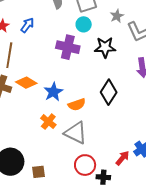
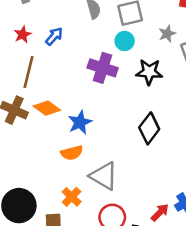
orange semicircle: (77, 105) -> (72, 153), moved
orange cross: (48, 122) -> (72, 197), moved

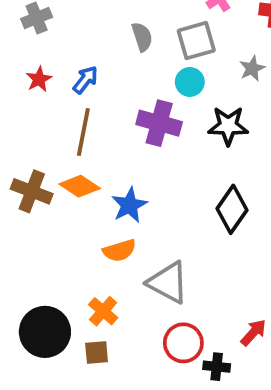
brown line: (28, 72) -> (83, 132), moved
orange cross: (72, 197) -> (103, 311), moved

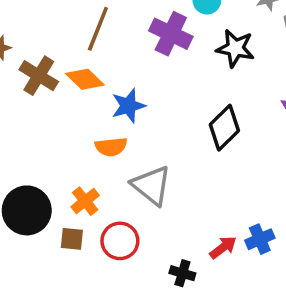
red circle: (183, 343) -> (120, 241), moved

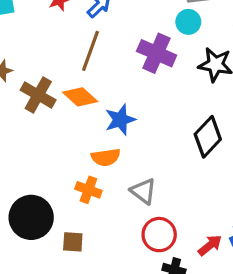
gray triangle: (151, 185) -> (143, 191), size x0.7
orange cross: (85, 201) -> (88, 190), moved, turned -30
red circle: (120, 241) -> (159, 235), moved

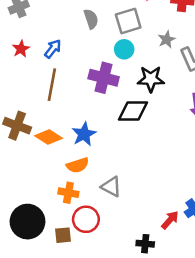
orange diamond: (80, 97) -> (49, 137), moved
black diamond: (208, 137) -> (133, 111), moved, turned 56
red circle: (159, 235) -> (86, 219), moved

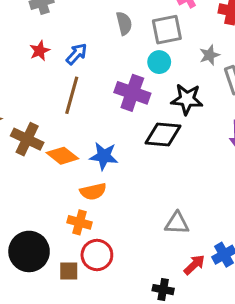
blue star: (84, 134) -> (104, 156), turned 30
gray triangle: (111, 187) -> (177, 223), moved, turned -30

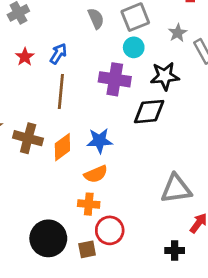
orange diamond: (62, 156) -> (62, 147), turned -64
gray triangle: (177, 223) -> (176, 189), size x1.4

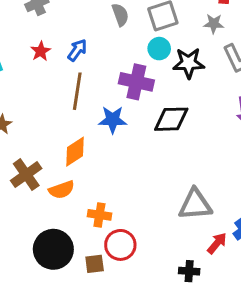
gray star: (178, 33) -> (214, 24), moved, turned 30
black star: (165, 76) -> (189, 63), moved
brown cross: (28, 138) -> (26, 175), moved, turned 36
blue star: (100, 141) -> (113, 120), moved
orange semicircle: (96, 174) -> (62, 190), moved

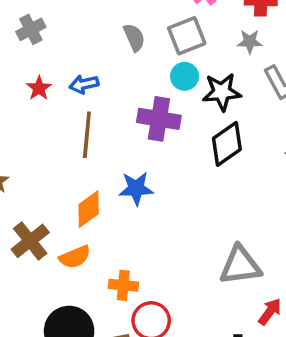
blue arrow: (77, 50) -> (84, 84), turned -135
black diamond: (171, 119) -> (227, 144), moved, turned -30
blue star: (113, 120) -> (136, 188), moved

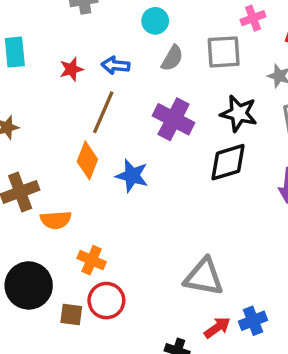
gray semicircle: (134, 37) -> (172, 58), moved, turned 36
cyan circle: (185, 76) -> (155, 21), moved
red star: (39, 88) -> (71, 69), moved
orange diamond: (89, 209) -> (87, 160), moved, turned -51

